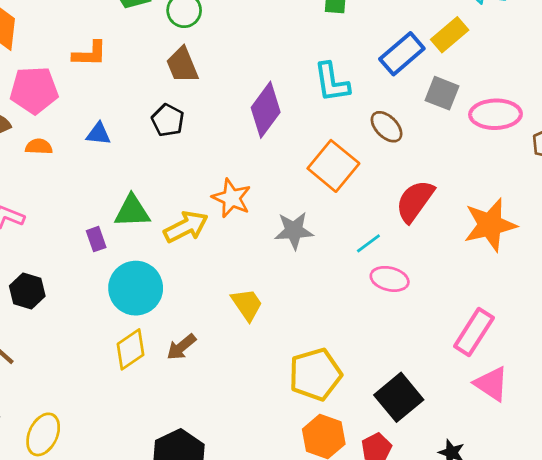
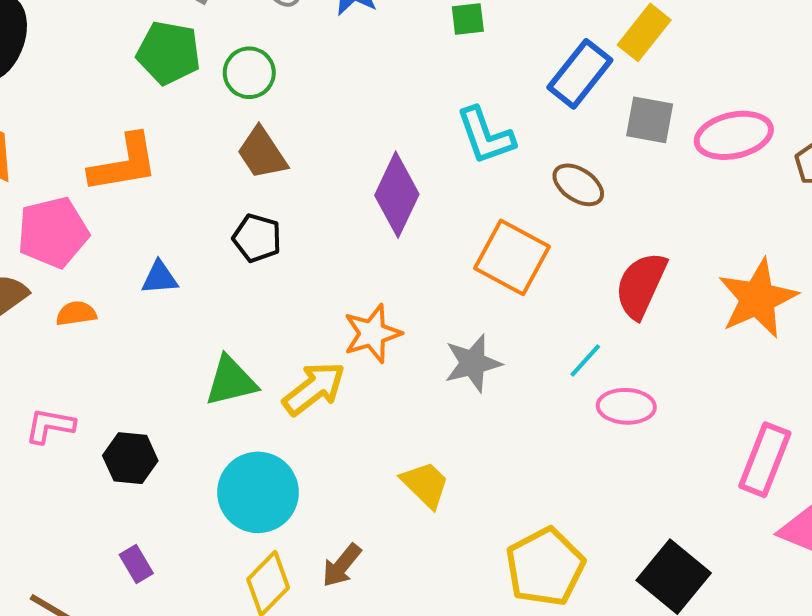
orange L-shape: (90, 54) -> (124, 163), size x1.4
orange star: (232, 198) -> (372, 333), turned -30
purple rectangle: (96, 239) -> (136, 564), moved
black hexagon: (27, 291) -> (130, 458), moved

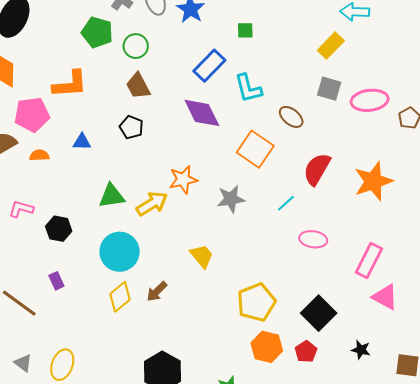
blue rectangle: (580, 74) -> (209, 66), moved
purple diamond: (397, 195) -> (202, 113), turned -57
pink ellipse: (626, 406) -> (313, 239), moved

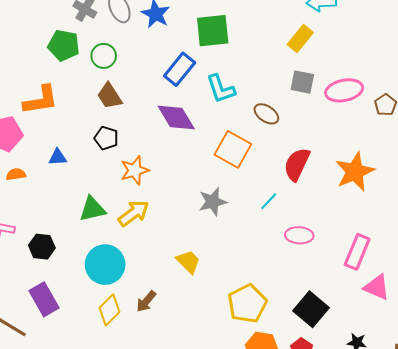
green square: (245, 30) -> (213, 31), size x2.0
orange star: (183, 180) -> (135, 170), moved
purple rectangle: (56, 281) -> (44, 299), size x1.8

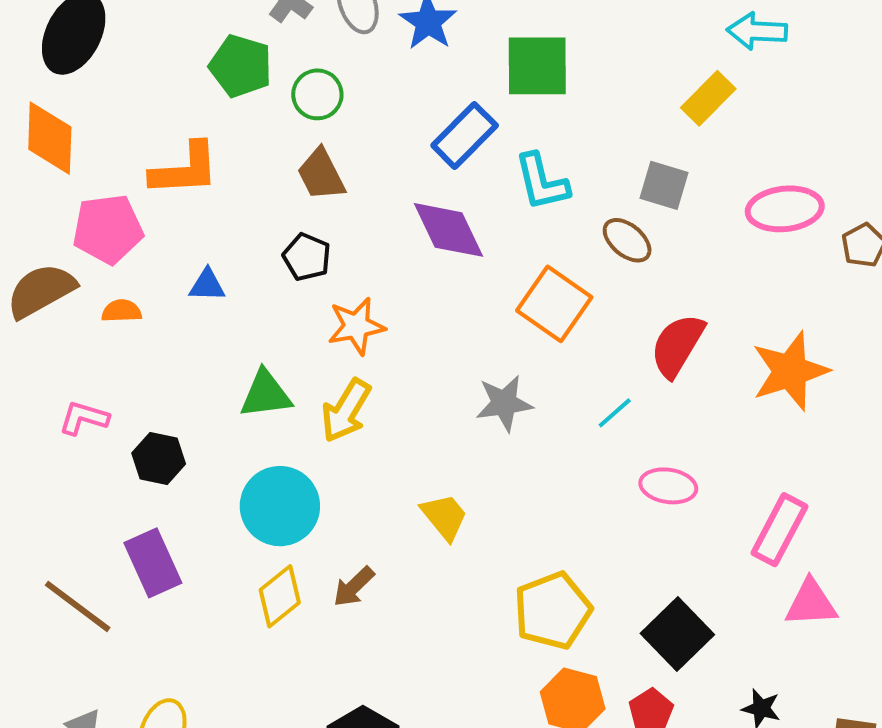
gray square: (302, 82) -> (664, 185), moved
yellow arrow: (134, 213) -> (346, 410), turned 152
pink triangle: (377, 287) -> (811, 603), turned -32

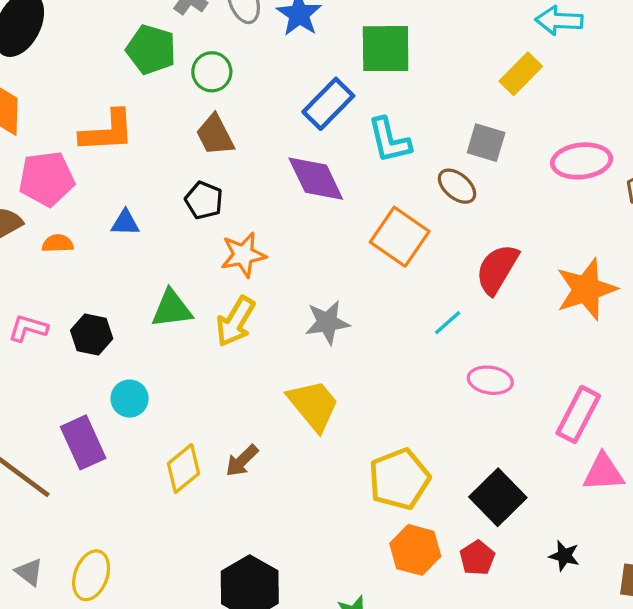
gray star: (504, 403) -> (327, 322), moved
black hexagon: (159, 458) -> (92, 335), moved
cyan circle: (280, 506) -> (130, 399), moved, size x0.6
yellow trapezoid: (444, 517) -> (313, 405), size x1.4

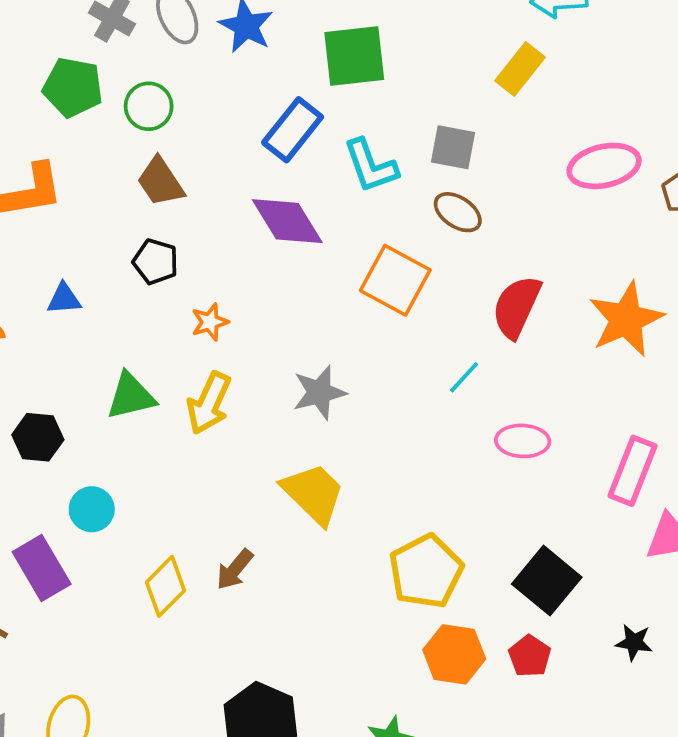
gray square: (486, 143) -> (453, 147), moved
orange star: (243, 255) -> (210, 322), size x0.7

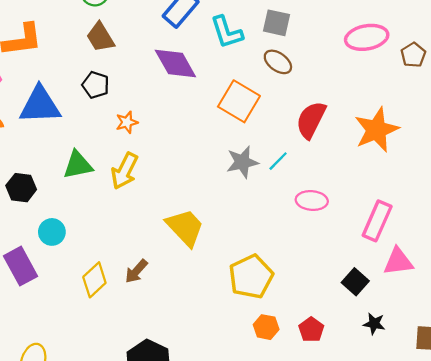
blue triangle: (64, 299) -> (40, 105), size x2.0
gray star: (319, 392) -> (242, 162), moved
black square: (547, 581) -> (355, 282), moved, size x0.7
orange hexagon: (454, 654) -> (266, 327), size x0.7

